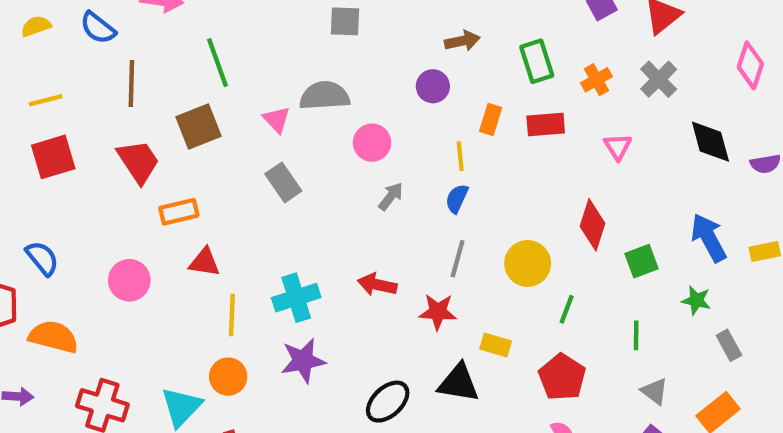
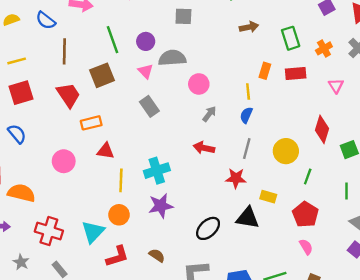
purple circle: (433, 86) -> (146, 41), moved
blue semicircle: (42, 258) -> (17, 134), moved
red arrow: (377, 285) -> (204, 148), moved

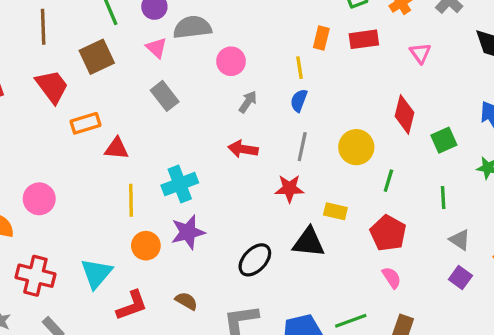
red triangle: (106, 151) -> (117, 148), moved
pink circle: (64, 161) -> (39, 199), moved
orange circle: (119, 215) -> (146, 246), moved

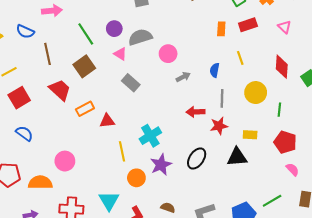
yellow line: (299, 68) -> (240, 58), moved
gray arrow: (248, 102) -> (183, 77), turned 40
red arrow: (243, 149) -> (195, 112), moved
black ellipse: (255, 260) -> (197, 159), moved

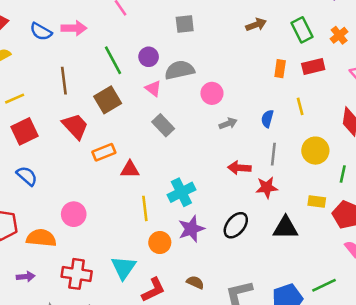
blue semicircle: (25, 31) -> (41, 32), moved
yellow rectangle: (250, 135) -> (317, 201), moved

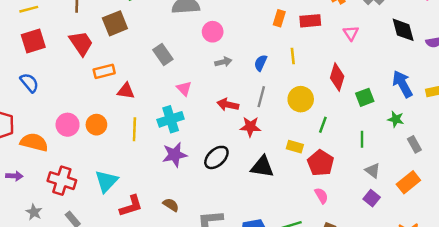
pink triangle: (153, 89) -> (184, 88), moved
orange circle: (160, 242) -> (96, 125), moved

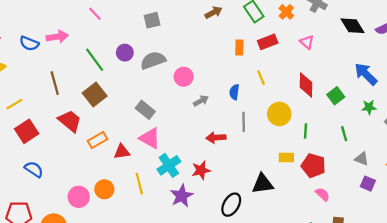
pink triangle: (184, 88) -> (150, 138), moved, size x1.5
red star: (250, 127) -> (201, 170), moved
black ellipse: (216, 157) -> (231, 205), moved

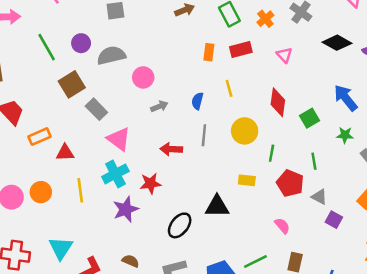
black diamond: (352, 26) -> (337, 43), turned -35
brown square: (95, 94) -> (72, 84), moved
pink triangle: (150, 138) -> (119, 139), moved
gray triangle: (362, 159) -> (319, 197), moved
red pentagon: (313, 166) -> (290, 183), moved

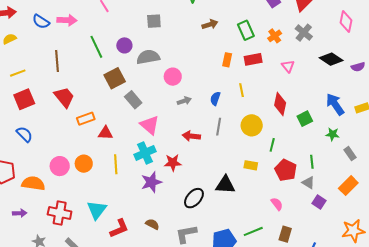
green line: (314, 161) -> (312, 162), moved

